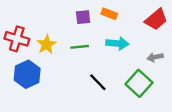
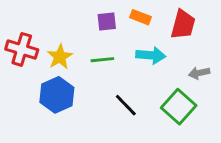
red trapezoid: (156, 19) -> (183, 25), moved, turned -35
blue hexagon: (27, 74) -> (57, 95), moved

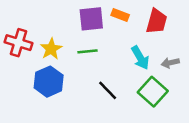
purple square: (107, 22) -> (91, 19), size x1.5
cyan arrow: (151, 55) -> (140, 58), moved, turned 55

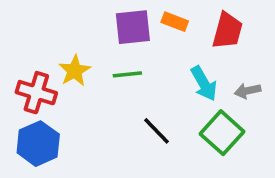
red cross: (19, 43) -> (36, 93), moved
blue hexagon: (49, 82) -> (38, 144), moved

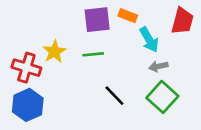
red trapezoid: (228, 31) -> (182, 21), moved
cyan arrow: (204, 83) -> (149, 40), moved
gray arrow: (248, 91) -> (158, 66), moved

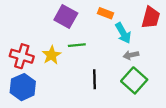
purple square: (97, 20) -> (66, 16), moved, turned 35
yellow star: (54, 52) -> (52, 55), moved
black line: (114, 96) -> (94, 79), turned 42

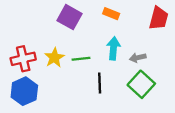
cyan arrow: (123, 33) -> (113, 48), moved, turned -145
green line: (77, 45) -> (81, 59), moved
red cross: (22, 56) -> (23, 59), turned -30

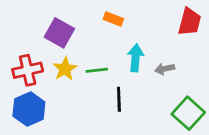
orange rectangle: (111, 14) -> (113, 19), moved
purple square: (69, 17) -> (59, 33), moved
green square: (141, 84) -> (188, 113), moved

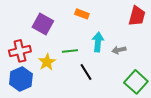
yellow star: (65, 69) -> (47, 62), moved
black line: (119, 99) -> (86, 72), turned -30

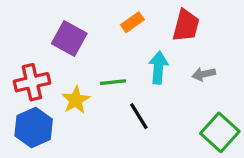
orange rectangle: (82, 14) -> (132, 22), turned -56
red trapezoid: (137, 16) -> (186, 25), moved
gray arrow: (119, 50) -> (204, 74), moved

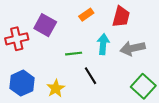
gray arrow: (204, 74) -> (133, 48), size x1.6
red cross: (32, 82) -> (17, 39), moved
yellow star: (76, 100) -> (56, 88), moved

